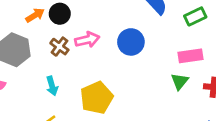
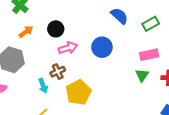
black circle: (60, 14) -> (56, 29), moved
brown cross: (59, 47) -> (58, 72), moved, turned 32

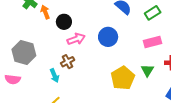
orange arrow: (26, 32) -> (45, 12), moved, turned -72
green triangle: (142, 75) -> (147, 70), moved
yellow pentagon: (78, 92) -> (123, 78), moved

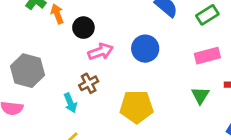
yellow pentagon: (123, 78) -> (137, 107), moved, turned 30

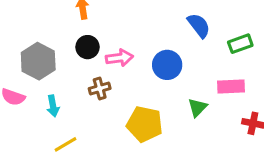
black circle: (83, 28) -> (87, 47), moved
green triangle: (200, 95) -> (197, 107), moved
cyan arrow: (70, 103) -> (53, 106), moved

